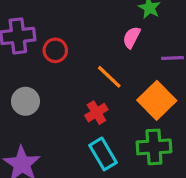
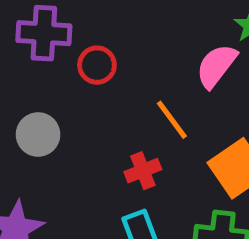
pink semicircle: (132, 37) -> (216, 66), size x1.4

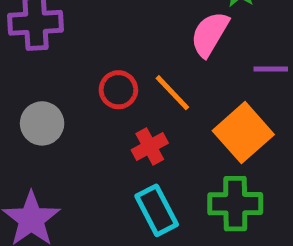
red circle: (97, 65) -> (118, 90), moved

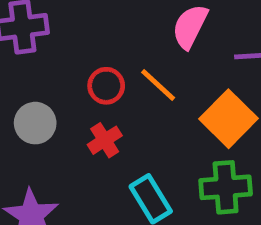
red cross: (150, 146) -> (105, 140), moved

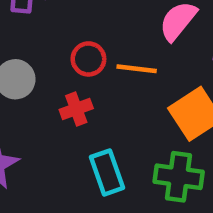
orange line: (158, 85) -> (137, 69), turned -48

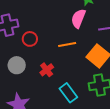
red circle: (88, 59) -> (30, 39), moved

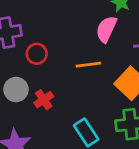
red cross: (47, 70) -> (44, 100), moved

